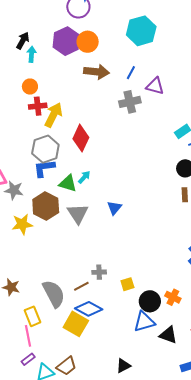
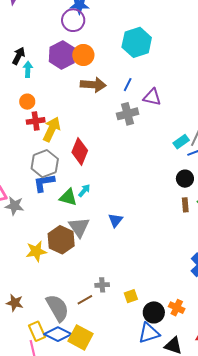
brown hexagon: (46, 206) -> (61, 240), moved
yellow star: (22, 224) -> (36, 251), moved
blue diamond: (89, 309) -> (58, 334), moved

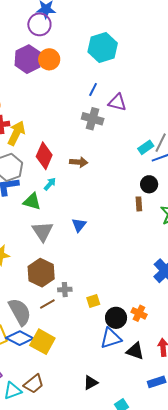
brown arrow: (93, 85) -> (79, 162), moved, size x0.7
gray cross: (128, 114) -> (93, 119), turned 30
cyan arrow: (84, 190) -> (50, 184), moved
brown rectangle: (185, 205) -> (139, 204), moved
brown hexagon: (61, 240) -> (41, 273), moved

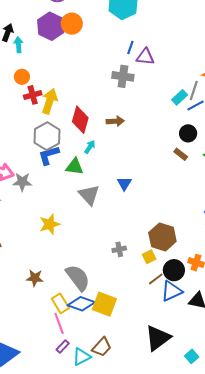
blue line: (93, 89) -> (130, 47), moved
brown rectangle: (139, 204) -> (181, 154), turned -40
brown hexagon: (41, 273) -> (162, 237), moved
brown line: (47, 304) -> (156, 279), moved
black triangle: (91, 383) -> (158, 338), size x1.8

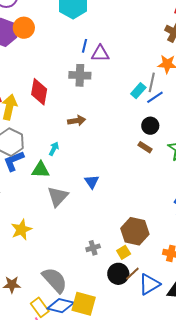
red diamond: (80, 120) -> (39, 92), moved
gray triangle: (89, 195) -> (58, 196), turned 30
black circle: (174, 270) -> (118, 274), moved

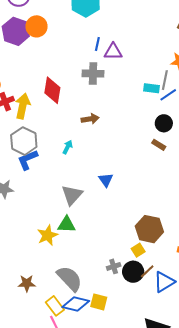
cyan rectangle: (138, 91) -> (152, 88), turned 56
green triangle: (41, 170) -> (67, 225), moved
yellow star: (21, 230) -> (47, 235), moved
gray cross: (93, 248) -> (114, 266), moved
yellow square: (84, 304) -> (99, 302), size x0.7

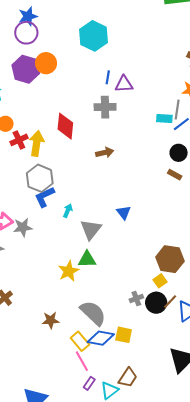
cyan arrow: (68, 147) -> (68, 211), moved

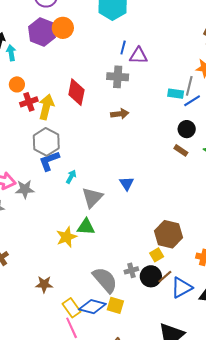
brown arrow: (105, 153) -> (120, 114), moved
gray semicircle: (93, 313) -> (105, 280), moved

